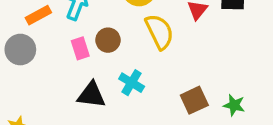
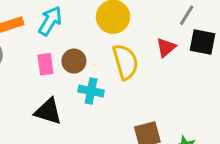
cyan cross: (132, 83) -> (91, 91), moved, turned -30

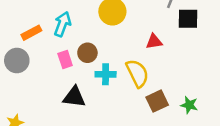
red triangle: (166, 47) -> (154, 42), moved, turned 42
yellow semicircle: (125, 62) -> (137, 73), moved

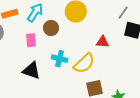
brown circle: (87, 53) -> (51, 28), moved
yellow semicircle: (137, 73) -> (84, 63), turned 60

